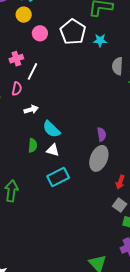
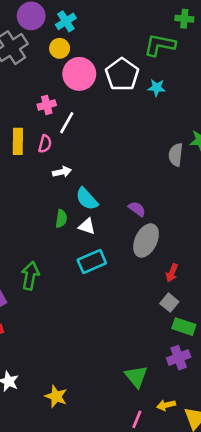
pink circle: (40, 33) -> (79, 74), size x1.6
gray semicircle: (117, 66) -> (176, 155), moved
purple semicircle: (102, 134) -> (137, 209), moved, turned -48

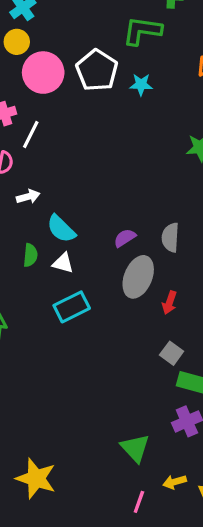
gray semicircle: (176, 155) -> (170, 237), moved
purple semicircle: (137, 209) -> (125, 238), turned -66
red arrow: (172, 273) -> (169, 303), moved
yellow star: (56, 396) -> (36, 478), size x1.4

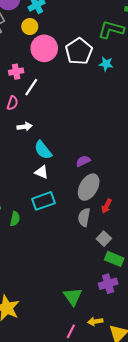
gray semicircle: (170, 237) -> (84, 217), moved
green semicircle: (30, 255) -> (15, 219), moved

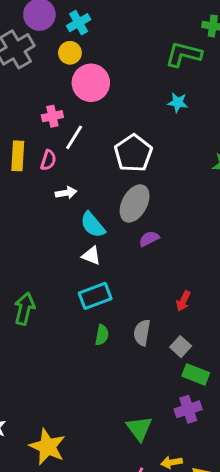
white pentagon: (79, 51) -> (133, 153), moved
gray ellipse: (89, 187) -> (135, 203), moved
gray semicircle: (84, 217) -> (142, 333), moved
green semicircle: (15, 219) -> (102, 335), moved

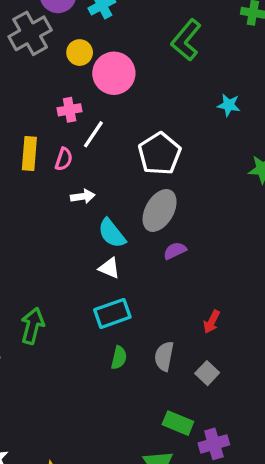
yellow circle: (70, 53) -> (80, 53), moved
green L-shape: (184, 54) -> (186, 40), moved, turned -66
cyan star: (178, 103) -> (229, 105), moved
green rectangle: (196, 374) -> (178, 423), moved

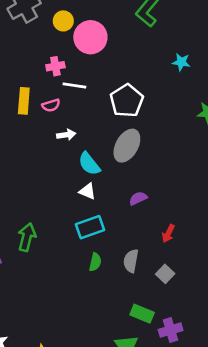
white line: (93, 134) -> (74, 86), turned 65
pink semicircle: (64, 159) -> (51, 105), turned 54
purple semicircle: (175, 251) -> (138, 198), moved

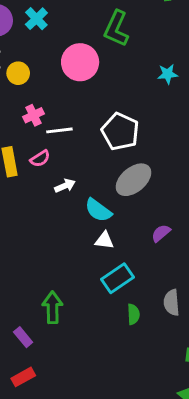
yellow circle: (63, 21) -> (18, 73), moved
pink circle: (90, 37) -> (80, 62), moved
gray ellipse: (127, 146) -> (134, 180), turned 36

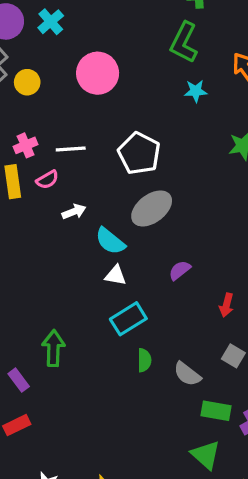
green L-shape: (116, 29) -> (184, 43), moved
pink cross: (33, 115) -> (26, 145), moved
gray semicircle: (172, 303) -> (187, 374), moved, turned -50

